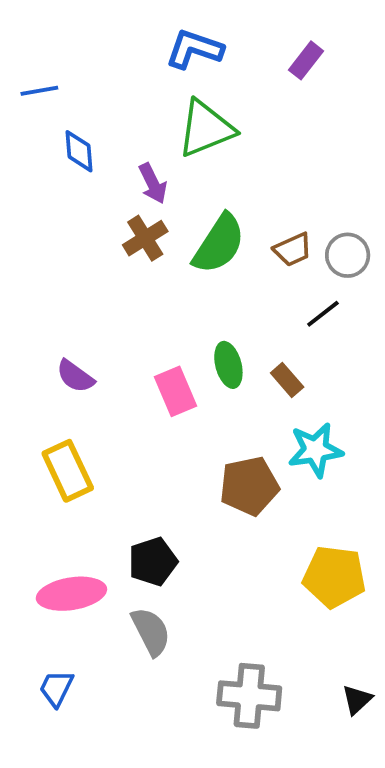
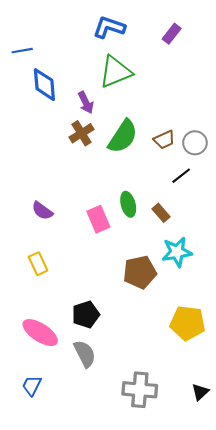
blue diamond: (79, 151) -> (44, 85), size x1.4
yellow rectangle: (68, 471) -> (38, 264), size x0.7
pink ellipse: (71, 594) -> (40, 333), turned 42

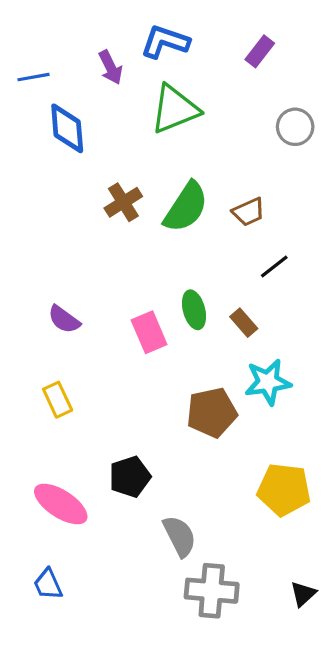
purple arrow: (86, 103) -> (111, 67), moved
gray circle: (195, 143) -> (295, 127), moved
gray semicircle: (85, 354) -> (180, 536), moved
blue trapezoid: (32, 386) -> (48, 584), turned -50

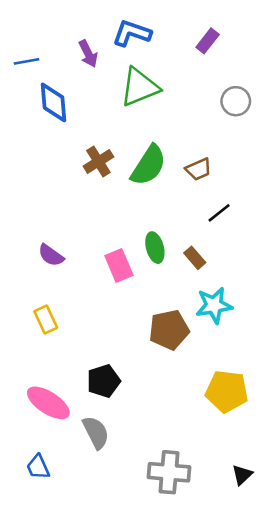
gray semicircle: (180, 536) -> (96, 432), moved

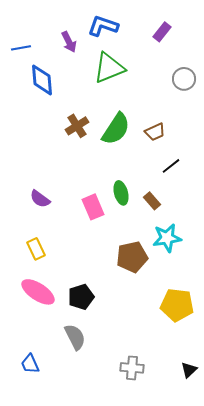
pink ellipse: (48, 403) -> (38, 292), moved
gray cross: (169, 472) -> (132, 368), size x0.7

